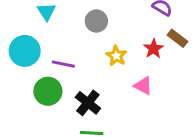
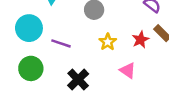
green circle: (48, 91) -> (31, 68), moved

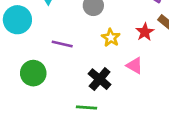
cyan circle: (29, 28) -> (17, 20), moved
black cross: (78, 80) -> (100, 79), moved

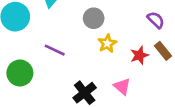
yellow star: (111, 38) -> (107, 43), moved

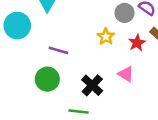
gray circle: (94, 18) -> (125, 13), moved
green circle: (20, 73) -> (47, 79), moved

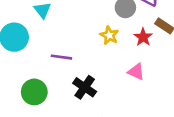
green circle: (47, 79) -> (34, 92), moved
black cross: (92, 85) -> (85, 87), moved

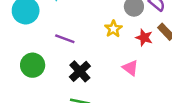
red star: (143, 37) -> (144, 38), turned -30

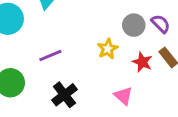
purple line: (65, 39) -> (50, 55), turned -48

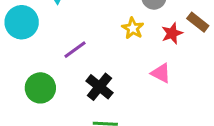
red star: (142, 62) -> (172, 33), turned -30

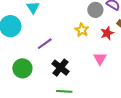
pink triangle: (161, 73) -> (100, 59), turned 32

